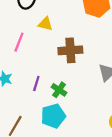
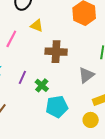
cyan pentagon: (53, 116) -> (57, 107), moved

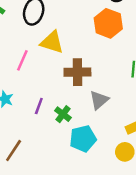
yellow triangle: (37, 26) -> (52, 42), size x1.5
gray triangle: (86, 75) -> (99, 100), moved

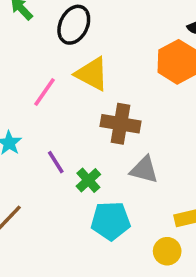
gray triangle: (99, 100) -> (144, 170), turned 45
purple line: (39, 106) -> (56, 162), turned -63

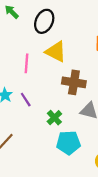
pink line: (44, 92) -> (27, 63), turned -30
purple line: (56, 162) -> (26, 100), moved

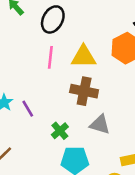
yellow triangle: (56, 52) -> (84, 57), moved, turned -30
pink line: (27, 63) -> (50, 57), moved

